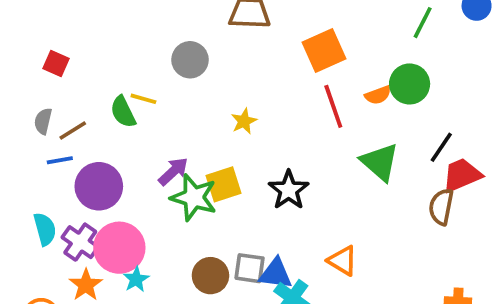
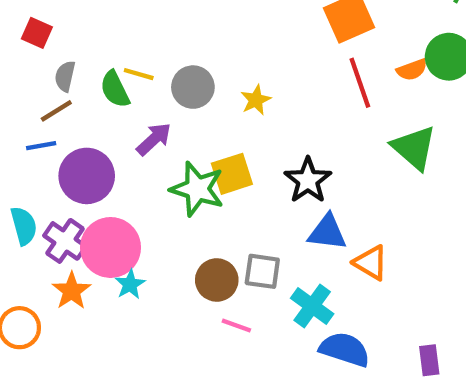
gray circle: (190, 60) -> (193, 87), moved
gray semicircle: (43, 121) -> (65, 76), moved
purple arrow: (173, 171) -> (154, 139), moved
blue triangle: (276, 274) -> (327, 232), moved

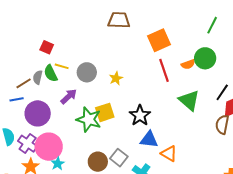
red square: (37, 33) -> (47, 47), moved
gray semicircle: (65, 76) -> (38, 77), moved
gray square: (262, 271) -> (119, 158), turned 30

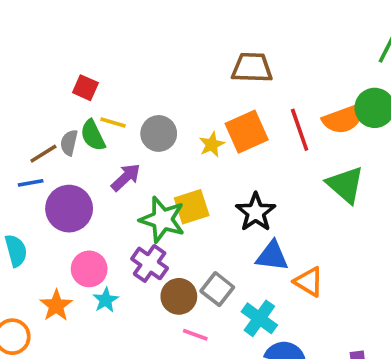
brown trapezoid: (119, 20) -> (252, 68), moved
orange square: (159, 40) -> (247, 132), moved
orange semicircle: (188, 64) -> (344, 119), size x1.6
purple cross: (28, 144) -> (150, 263), moved
pink circle: (49, 147) -> (89, 269), size x0.7

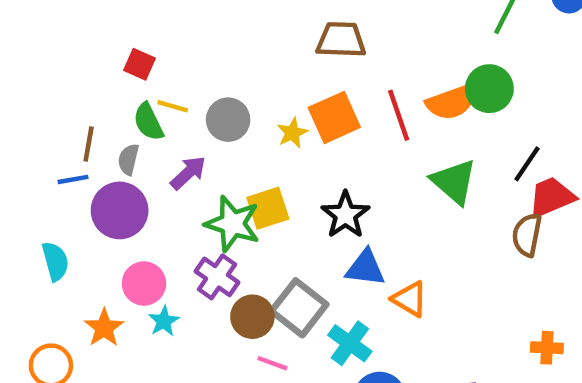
gray semicircle: (69, 143) -> (128, 159), moved
brown line: (43, 154) -> (89, 144), turned -48
gray square: (217, 289) -> (299, 308), size x1.4

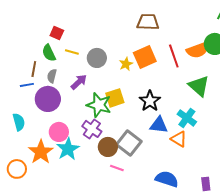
green semicircle: (148, 122) -> (49, 53), moved
cyan star: (164, 321) -> (68, 149), size x1.6
orange star: (104, 328) -> (41, 152), size x1.4
cyan cross: (350, 343) -> (187, 118), moved

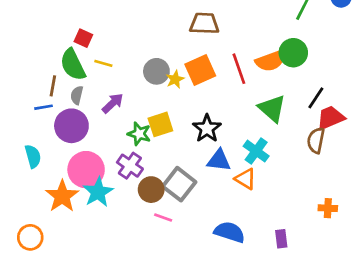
green semicircle: (49, 53) -> (73, 65), size x1.4
gray circle: (97, 58) -> (156, 71), moved
green star: (99, 105) -> (139, 134), size x0.7
pink circle: (59, 132) -> (86, 170), size x1.4
orange circle: (17, 169) -> (30, 237), moved

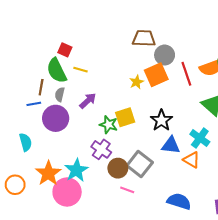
brown trapezoid: (204, 23) -> (144, 38), moved
gray circle: (156, 71) -> (165, 55), moved
pink circle: (86, 170) -> (67, 192), moved
orange circle: (30, 237) -> (15, 185), moved

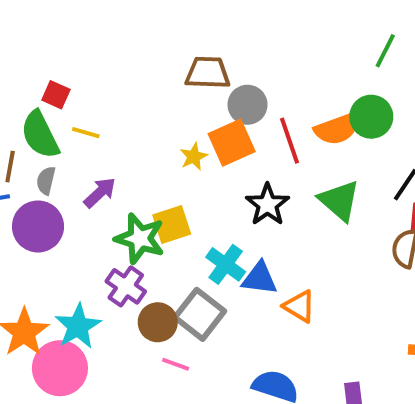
black star: (161, 120) -> (267, 205), moved
green star: (109, 125) -> (140, 238), size x1.4
cyan cross: (200, 138) -> (226, 264), moved

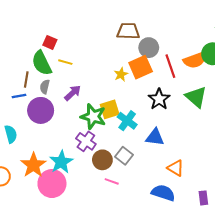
cyan cross: (226, 264) -> (127, 121), moved
orange triangle: (299, 306) -> (176, 168), moved
gray square: (200, 314) -> (124, 156), size x0.7

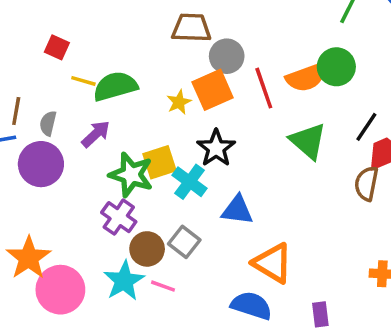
green semicircle: (42, 63) -> (115, 86), moved, turned 100
black star: (159, 99) -> (216, 148), moved
cyan star: (61, 162) -> (124, 281), moved
orange triangle: (176, 168) -> (273, 263), size x1.4

